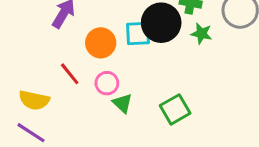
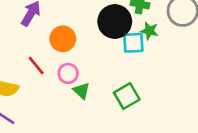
cyan square: (138, 34) -> (133, 43), moved

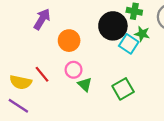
cyan square: (133, 43) -> (129, 44), turned 36
red line: (36, 65) -> (42, 74), moved

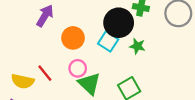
green star: (142, 34) -> (137, 46), moved
cyan square: (129, 44) -> (108, 41), moved
green triangle: (85, 84) -> (89, 84), size x1.5

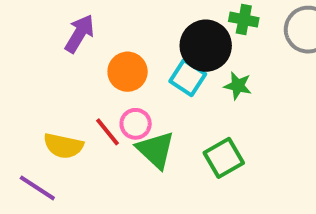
red line: (45, 73) -> (107, 132), moved
yellow semicircle: (23, 81) -> (63, 146), moved

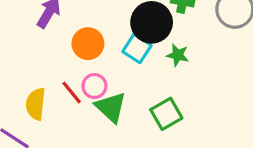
yellow semicircle: (63, 146) -> (36, 104), turned 84

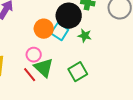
orange circle: (88, 44) -> (44, 29), moved
red line: (72, 93) -> (30, 75), moved

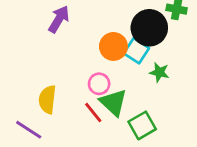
green star: (85, 36) -> (159, 72), moved
green square: (78, 72) -> (142, 125), moved

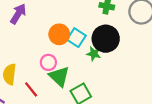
black circle: (149, 28) -> (106, 39), moved
red line: (93, 112) -> (31, 89), moved

